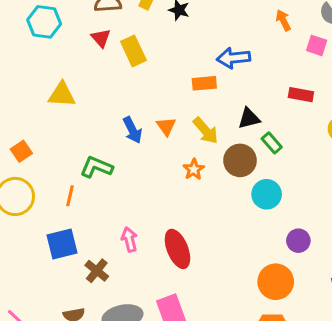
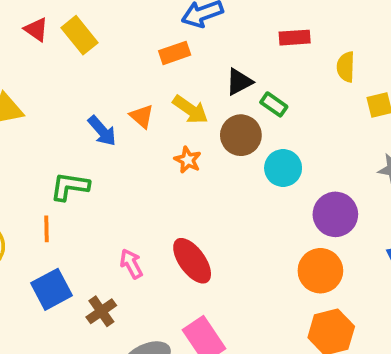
purple circle: (298, 241) -> (335, 214), size x1.5
brown cross: (97, 271) -> (101, 311), turned 30

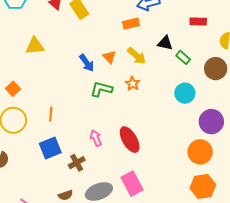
black triangle: (239, 82) -> (165, 43), turned 35
brown circle: (241, 135) -> (216, 69), moved
green L-shape: (70, 186) -> (101, 89), moved

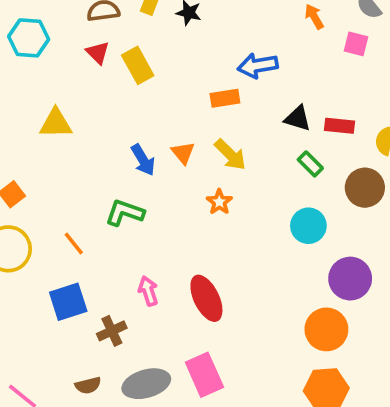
red rectangle: (198, 22) -> (339, 126), moved
black triangle: (165, 43) -> (298, 118), moved
green L-shape: (101, 89) -> (125, 213), moved
orange line: (51, 114) -> (74, 244), turned -48

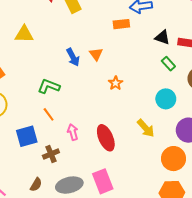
yellow arrow: (230, 155) -> (146, 128), moved
green L-shape: (125, 213) -> (49, 86), moved
orange line: (74, 244) -> (49, 114), moved
brown semicircle: (88, 385) -> (36, 185), turned -48

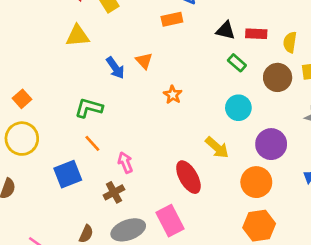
yellow triangle: (24, 34) -> (78, 36), moved
red ellipse: (106, 138) -> (188, 177), moved
brown cross: (51, 154) -> (114, 192), moved

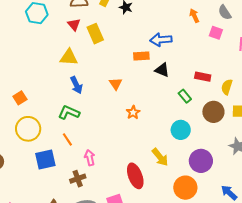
black triangle: (226, 30) -> (162, 70), moved
blue arrow: (115, 68) -> (76, 85), moved
yellow circle: (22, 139) -> (28, 129), moved

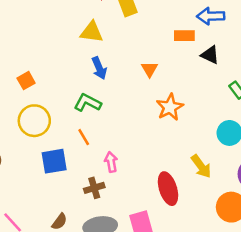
orange star: (133, 112) -> (170, 107), size x1.5

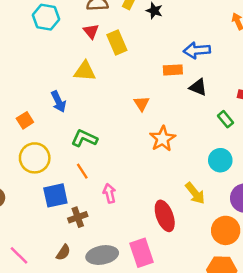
blue arrow: (99, 68) -> (59, 102), moved
brown cross: (94, 188) -> (78, 217), moved

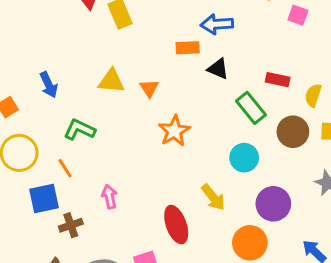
yellow triangle: (85, 71) -> (111, 81), moved
green rectangle: (226, 119) -> (251, 108), size x1.5
orange line: (82, 171) -> (65, 168), moved

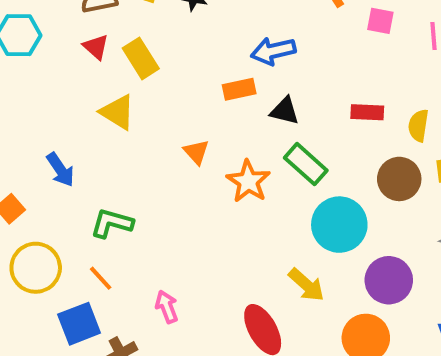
yellow triangle: (111, 81) -> (118, 112), moved, turned 36
green rectangle: (251, 108) -> (306, 164), moved
orange star: (174, 131) -> (248, 181), moved
cyan circle: (244, 158) -> (339, 225), size x1.4

